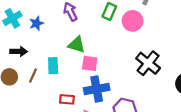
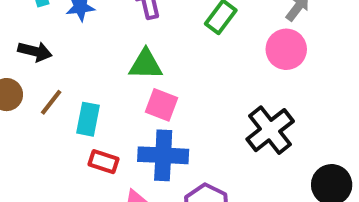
pink circle: (133, 21) -> (286, 49), moved
green triangle: (77, 45) -> (146, 64), turned -30
cyan rectangle: (53, 66) -> (88, 119), moved

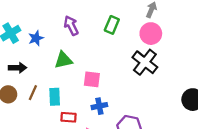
green triangle: (146, 64) -> (63, 60), moved
black cross: (270, 130) -> (145, 62), moved
blue cross: (163, 155) -> (99, 106), size x0.6

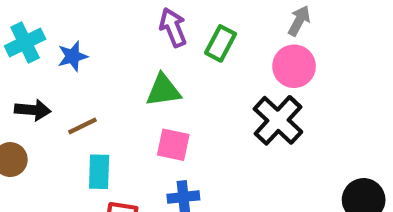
purple arrow: (71, 26) -> (173, 27), moved
green triangle: (63, 60) -> (163, 90), moved
brown line: (33, 93) -> (82, 126), moved, turned 35

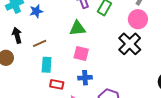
black arrow: (33, 110) -> (17, 35), turned -112

